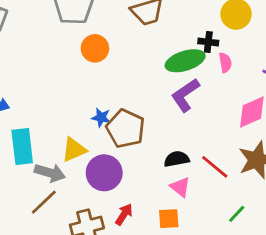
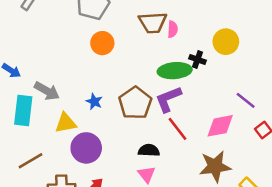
pink semicircle: (225, 63) -> (173, 29), moved
brown pentagon: (125, 129) -> (135, 103), moved
red line: (215, 167) -> (178, 129), moved
gray arrow: (50, 173) -> (47, 91), moved

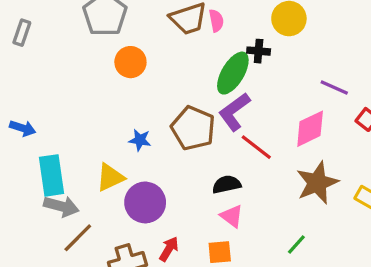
green ellipse: (175, 71) -> (233, 73), turned -40
gray arrow: (47, 91) -> (61, 206), moved

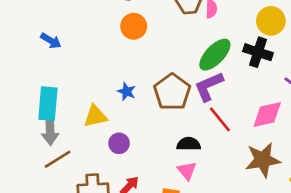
black cross: (259, 51) -> (258, 52), moved, size x1.5
blue arrow: (23, 128) -> (51, 41), moved
purple circle: (145, 202) -> (119, 143), size x0.6
gray arrow: (61, 206) -> (50, 131), turned 60

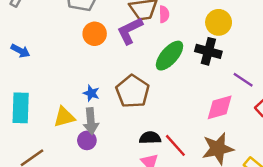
purple L-shape: (209, 86) -> (130, 31), moved
red line: (220, 119) -> (175, 145), moved
gray arrow: (50, 131) -> (91, 121), moved

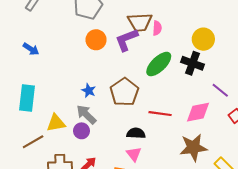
yellow triangle: (64, 117) -> (56, 123), moved
gray arrow: (91, 121) -> (86, 115), turned 135
red line: (175, 145) -> (160, 114), moved, turned -45

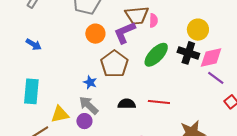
brown pentagon: (124, 92) -> (114, 64), moved
pink diamond: (198, 112) -> (211, 57), moved
black semicircle: (136, 133) -> (127, 104), moved

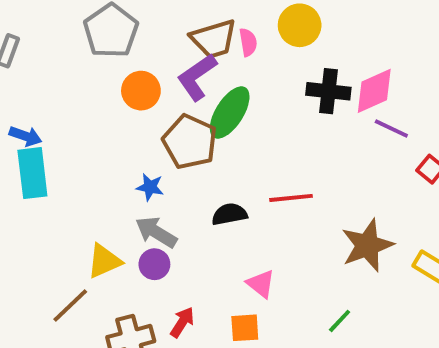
yellow circle: (198, 30) -> (300, 25), moved
green ellipse: (156, 55) -> (230, 112), moved
cyan rectangle: (31, 91) -> (32, 173), moved

